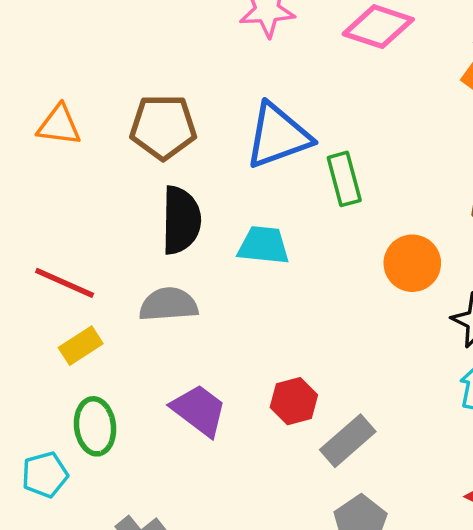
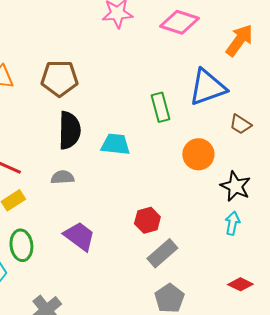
blue triangle: (278, 136) -> (207, 87), moved
gray semicircle: (169, 304) -> (62, 177), size x0.7
red hexagon: (294, 401) -> (147, 220), moved

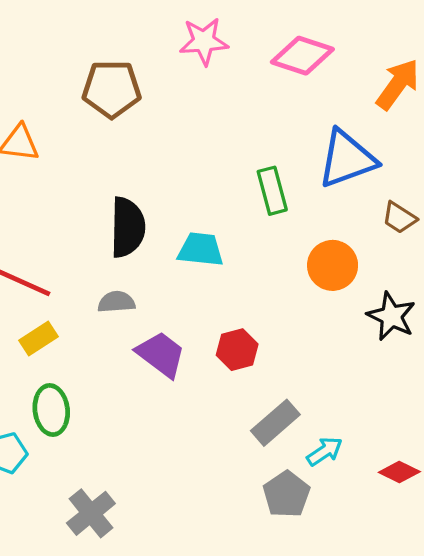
brown pentagon: (59, 78) -> (112, 89), moved
red hexagon: (147, 220) -> (237, 350), moved
cyan arrow: (232, 223) -> (325, 451), moved, turned 45
purple trapezoid: (79, 236) -> (161, 354), moved

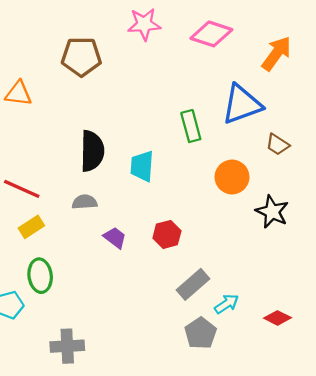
cyan trapezoid: (201, 250) -> (142, 166), turned -92
purple trapezoid: (161, 354) -> (115, 238), size x0.7
gray cross: (91, 513) -> (67, 346), turned 36

